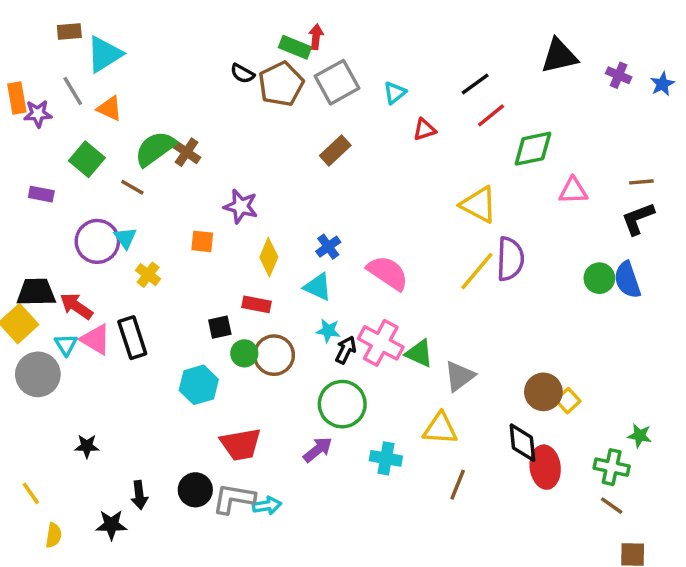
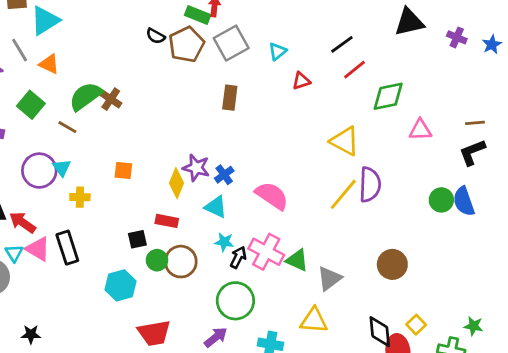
brown rectangle: (335, 150) -> (230, 98), turned -40
purple star: (241, 206) -> (196, 168), moved
yellow cross: (148, 275) -> (80, 197), turned -36
brown circle: (543, 392) -> (392, 264), moved
yellow square: (568, 401) -> (416, 325), moved

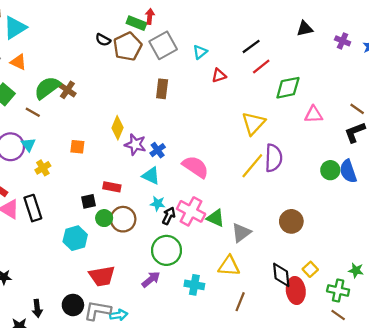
black triangle: (409, 22) -> (305, 29), size x0.7
brown line: (475, 123) -> (357, 109), turned 40
yellow triangle: (345, 141) -> (253, 123), turned 45
yellow diamond: (177, 183) -> (117, 128), moved
yellow cross: (80, 197) -> (43, 168), turned -32

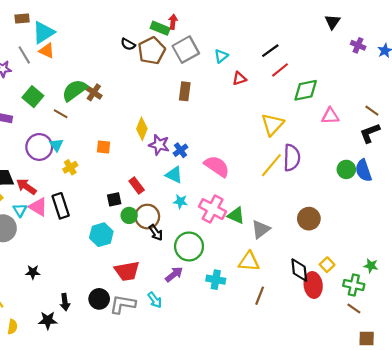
black triangle: (305, 29) -> (332, 22), moved, turned -42
orange triangle: (18, 62) -> (47, 51), moved
red rectangle: (112, 187) -> (137, 185), turned 42
black arrow: (169, 216) -> (156, 233), moved, turned 119
cyan arrow: (119, 315) -> (155, 300), moved, turned 63

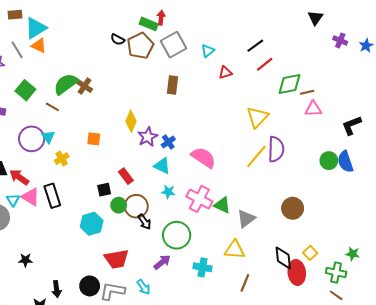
brown line: (372, 111) -> (307, 92), moved, turned -48
purple star: (159, 145) -> (148, 137), turned 30

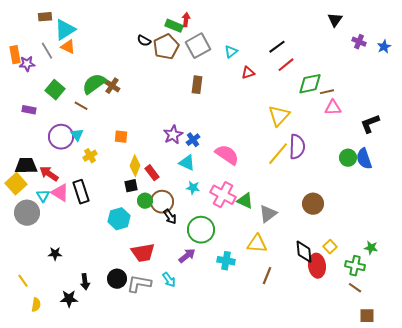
yellow diamond: (131, 121) -> (135, 166), moved

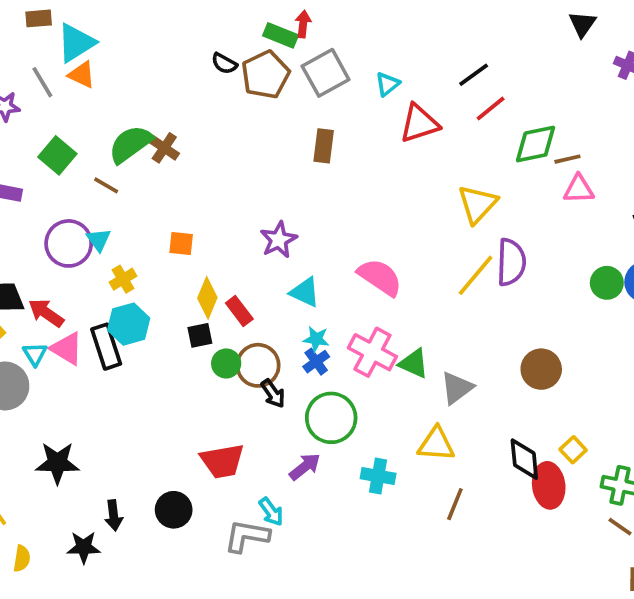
red triangle: (248, 73) -> (419, 123), size x1.6
blue cross: (193, 140) -> (316, 362), moved
cyan hexagon: (119, 219) -> (129, 324), moved
black star: (55, 254) -> (57, 463), size x1.6
gray L-shape: (139, 284) -> (247, 536), moved

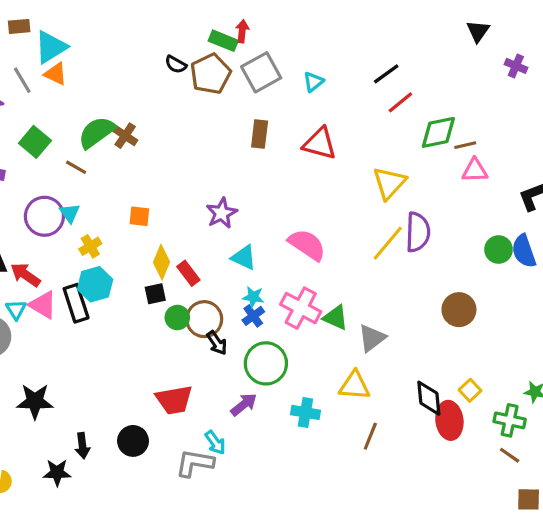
red triangle: (419, 123) -> (320, 143), moved, turned 33
brown circle: (541, 369) -> (459, 310), moved

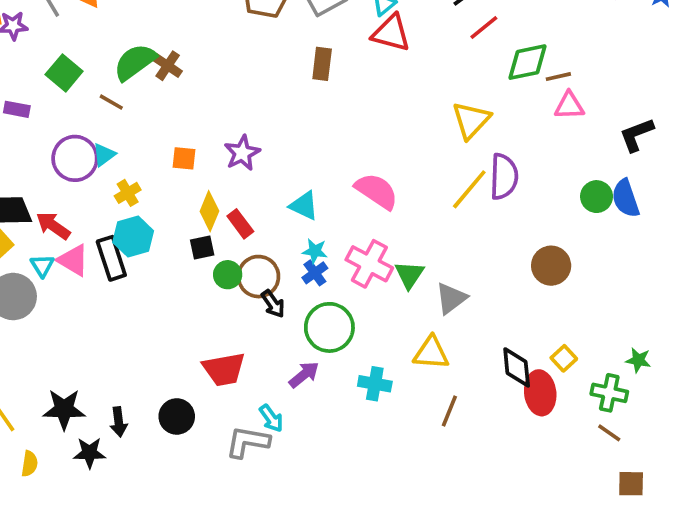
red triangle: (320, 143) -> (391, 33), moved
cyan triangle: (70, 213) -> (104, 155), turned 30
purple star: (222, 213) -> (242, 153), moved
green triangle: (336, 318) -> (409, 275), turned 40
black star: (35, 401) -> (64, 409), moved

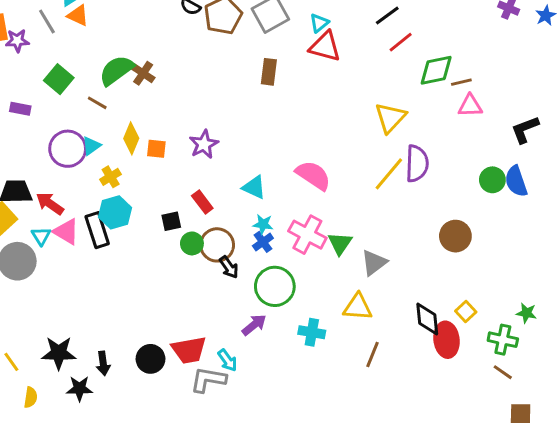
yellow diamond: (209, 211) -> (131, 138), moved
red trapezoid: (224, 369) -> (189, 350), moved

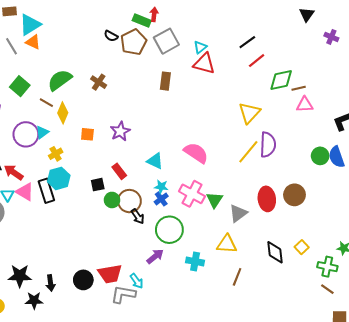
brown cross: (143, 73) -> (99, 82), moved
yellow diamond: (131, 138) -> (63, 113), moved
red ellipse: (447, 340) -> (267, 199), moved

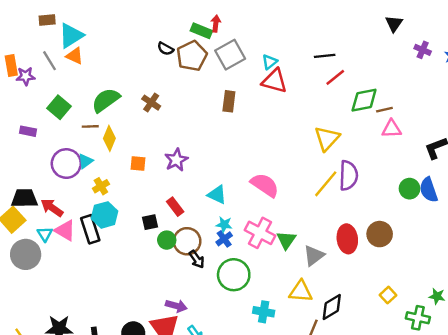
black line: (247, 42) -> (325, 56), turned 30
brown line: (46, 103) -> (90, 126), turned -32
black diamond: (275, 252) -> (332, 307), moved, turned 65
purple arrow: (155, 256) -> (176, 306), moved, turned 54

